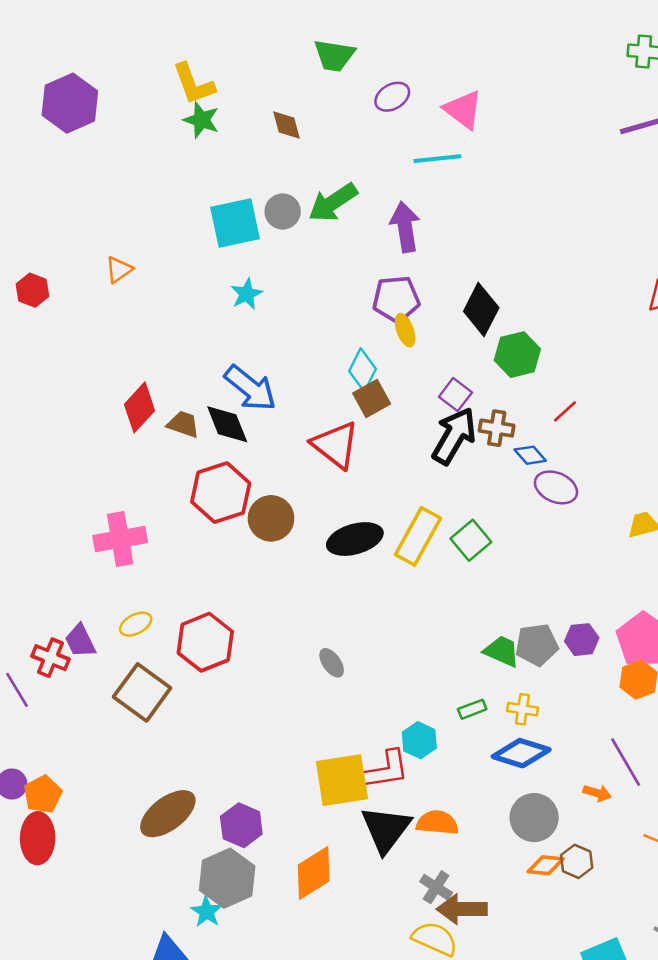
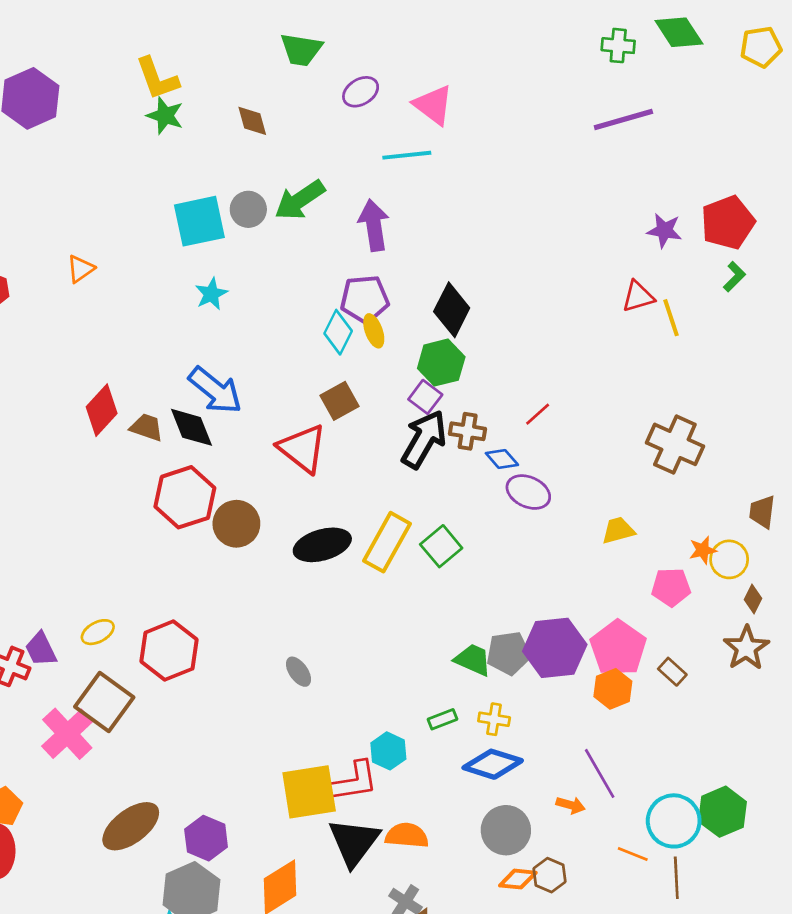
green hexagon: (517, 355) -> (441, 363), moved
cyan diamond: (363, 370) -> (338, 332), moved
pink cross: (120, 539) -> (67, 734), moved, turned -33
purple hexagon: (582, 640) -> (555, 648), size x1.8

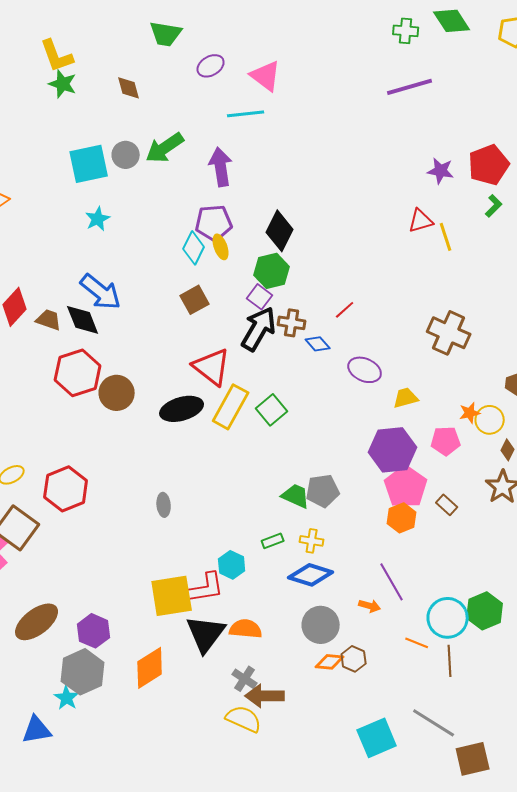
red triangle: (302, 448) -> (212, 367), moved
purple ellipse: (528, 492) -> (365, 370), moved
purple hexagon: (555, 648) -> (393, 450), moved
gray ellipse: (298, 672) -> (164, 505), turned 30

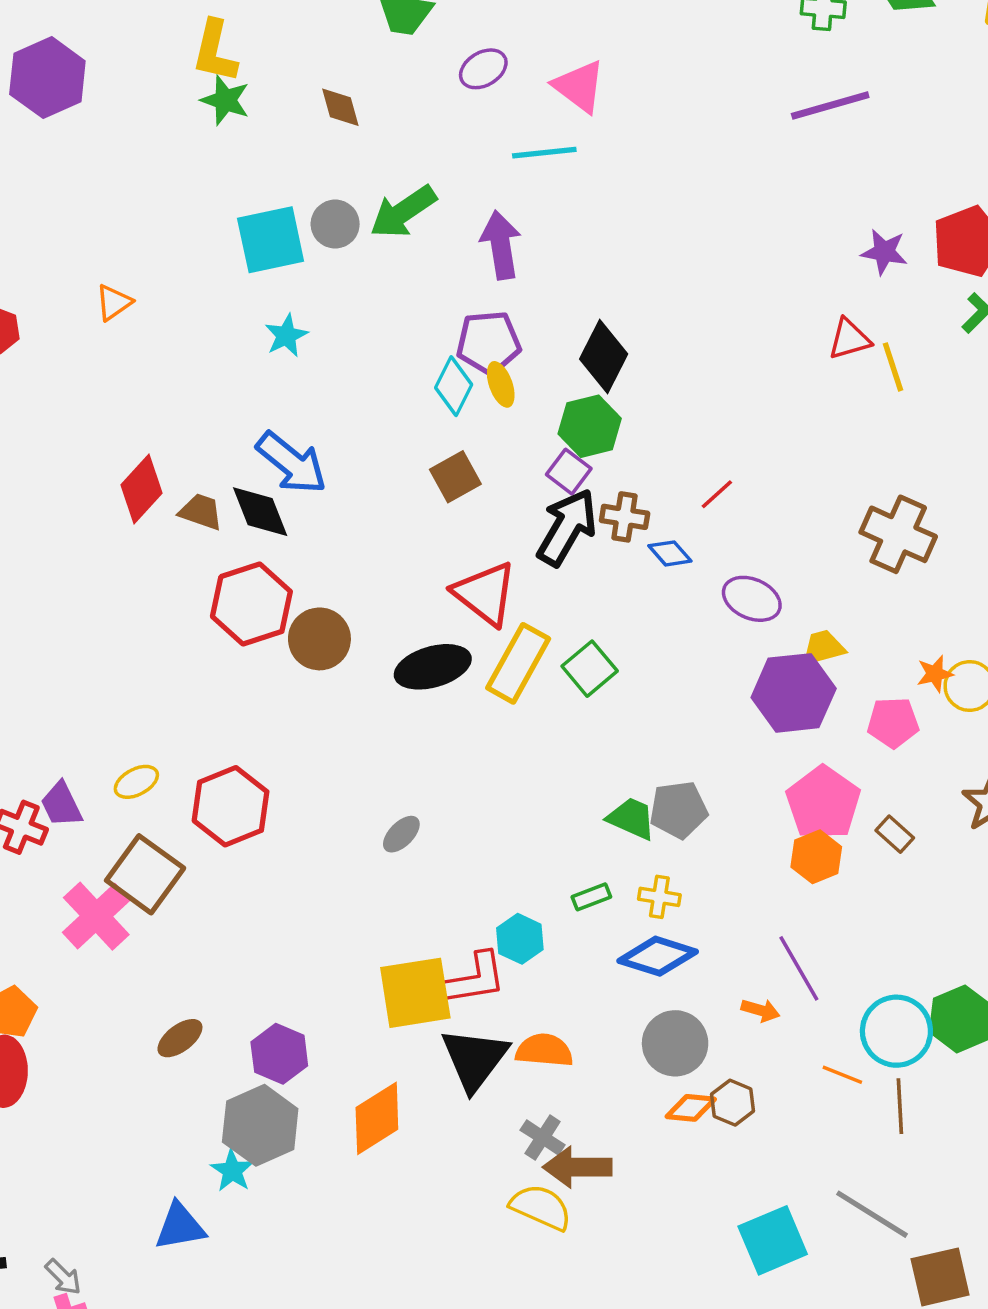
yellow L-shape: (57, 56) -> (215, 51), turned 33
purple hexagon: (393, 450) -> (794, 693), moved
gray ellipse: (164, 505) -> (401, 834), turned 50
brown ellipse: (37, 622) -> (180, 1038), size x0.6

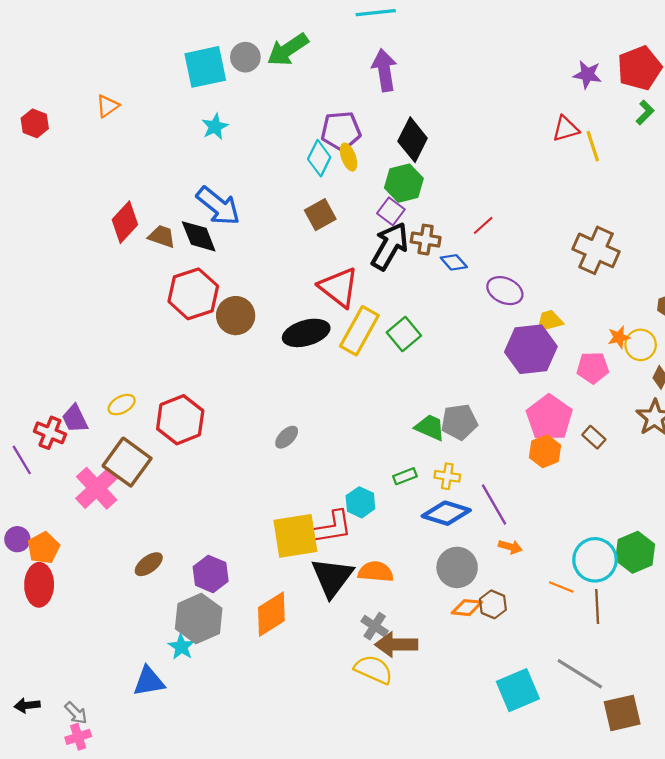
purple arrow: (501, 245) -> (384, 70), moved
purple line: (799, 968) -> (494, 504), moved

